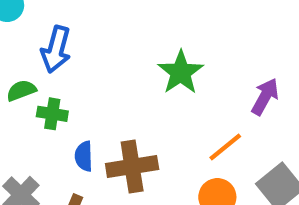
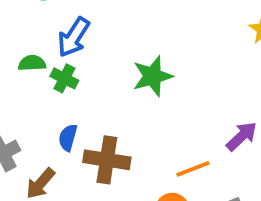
green star: (181, 72) -> (153, 76), moved
green cross: (52, 114) -> (64, 78), moved

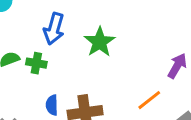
blue arrow: (73, 37) -> (54, 29), moved

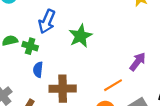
blue semicircle: (52, 105) -> (38, 70), moved

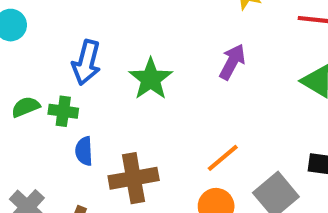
purple arrow: (138, 62) -> (232, 62), moved

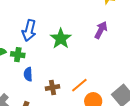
orange line: (223, 158) -> (79, 85), moved
brown cross: (134, 178) -> (52, 88), size x0.6

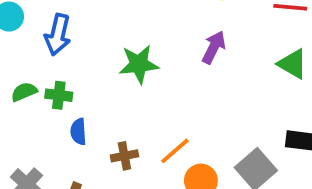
blue arrow: (29, 31) -> (58, 35), moved
green star: (61, 39) -> (139, 64), turned 30

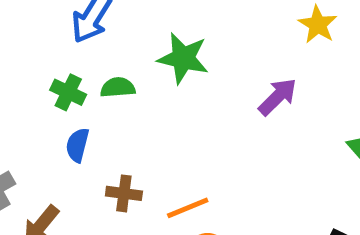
green star: (139, 64) -> (183, 58), moved
green semicircle: (24, 92) -> (118, 87), moved

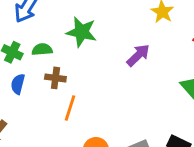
brown cross: (124, 193) -> (55, 78), moved
orange line: (188, 208) -> (70, 108), moved, turned -50

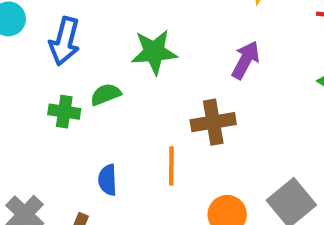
brown cross: (55, 78) -> (213, 122), moved, size x1.4
blue semicircle: (18, 84) -> (108, 180), moved

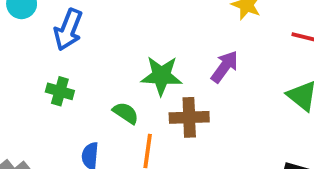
green star: (154, 52) -> (161, 76), moved
green semicircle: (106, 94) -> (126, 113), moved, turned 48

